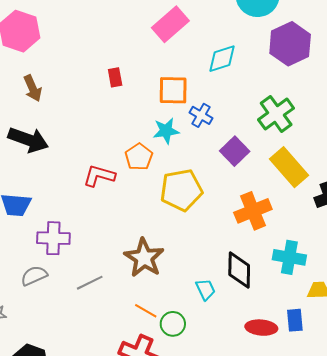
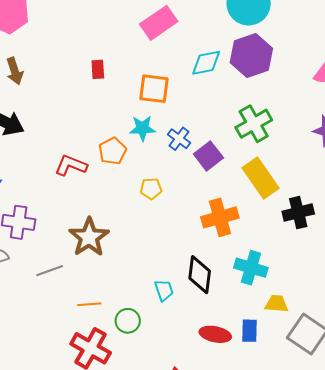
purple hexagon: (290, 44) -> (251, 56), moved
blue cross: (201, 115) -> (179, 139), moved
yellow pentagon: (181, 190) -> (151, 189), size x0.5
brown star: (144, 258) -> (89, 237), moved
orange line: (146, 311) -> (89, 304), moved, turned -40

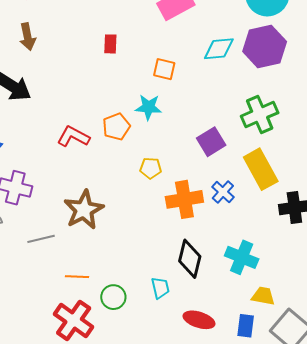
orange square: (154, 89) -> (164, 69), size x0.7
blue cross: (179, 139) -> (223, 192), moved
orange cross: (220, 217) -> (184, 199), moved
cyan trapezoid: (164, 290) -> (160, 288), moved
blue rectangle: (249, 331) -> (246, 326), moved

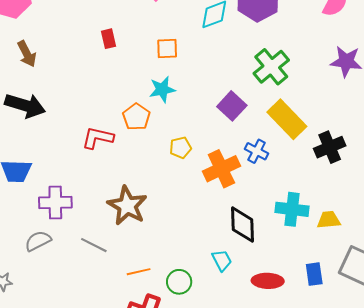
gray line: (41, 239) -> (94, 245), turned 56
yellow trapezoid: (263, 296) -> (329, 220), moved

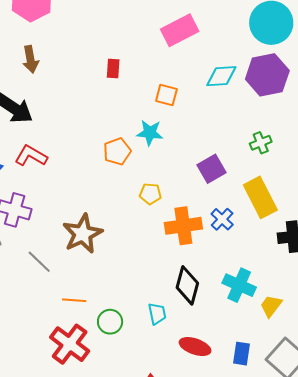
green cross: (271, 67) -> (261, 143), size x0.6
red L-shape: (98, 138) -> (31, 156), moved
yellow trapezoid: (329, 220) -> (271, 306), turned -65

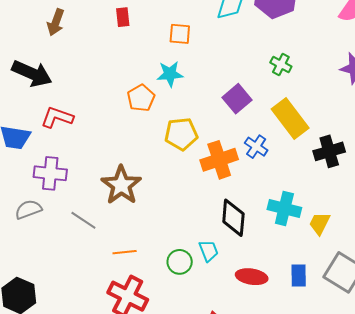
brown arrow: (31, 59) -> (56, 22), moved, turned 40
green cross: (261, 143) -> (281, 65), turned -30
yellow pentagon: (150, 194) -> (181, 134), size x1.5
green circle: (110, 322) -> (180, 262), moved

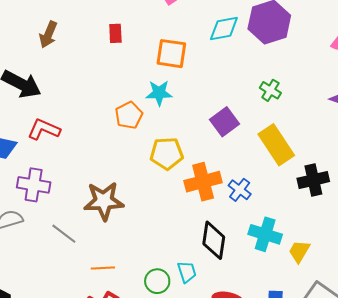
orange square: (180, 34) -> (171, 54), size x1.4
blue cross: (256, 147) -> (240, 190), moved
brown star: (121, 185) -> (104, 201), turned 30

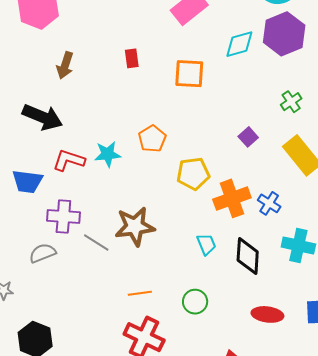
green cross: (270, 90) -> (291, 102), turned 30
cyan star: (159, 93) -> (108, 154), moved
purple square: (225, 122) -> (248, 137), size x0.7
gray line: (64, 234) -> (96, 243), moved
cyan trapezoid: (187, 272) -> (206, 244), moved

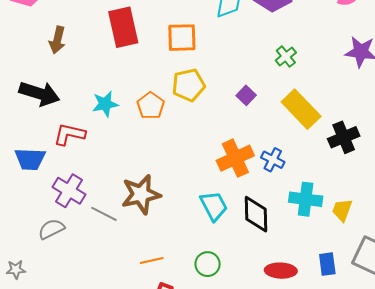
red rectangle: (132, 58) -> (123, 27), size x2.0
cyan star: (108, 154) -> (105, 104), moved
yellow pentagon: (193, 174) -> (188, 85), moved
purple cross: (63, 216) -> (69, 191), turned 32
cyan trapezoid: (206, 244) -> (214, 206), size x1.4

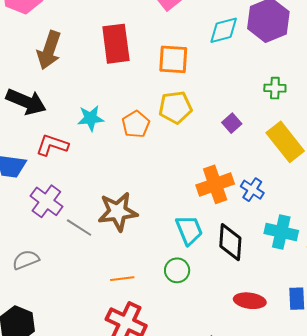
brown arrow: (57, 40) -> (49, 50), size x1.4
green cross: (286, 57) -> (275, 88), turned 35
gray semicircle: (51, 229) -> (26, 260), moved
green circle: (208, 264) -> (177, 270), moved

